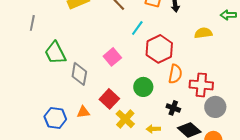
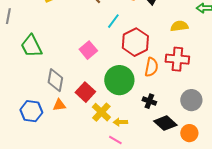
gray diamond: (79, 74) -> (55, 80), moved
red cross: (201, 85) -> (177, 59), moved
green circle: (143, 87) -> (119, 80), size x1.5
yellow arrow: (153, 129) -> (120, 122), moved

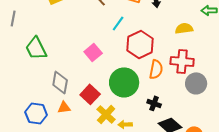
gray circle: (191, 100) -> (196, 83), moved

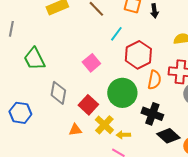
black cross: (154, 103) -> (152, 114), size x1.5
orange triangle: (64, 107) -> (75, 130), moved
blue hexagon: (36, 113) -> (20, 113), moved

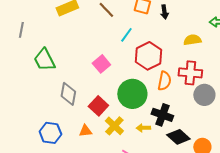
blue hexagon: (20, 113) -> (50, 133), moved
yellow arrow: (123, 135) -> (143, 128), moved

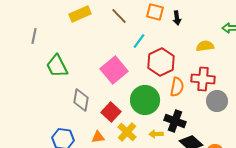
pink square: (101, 64) -> (114, 70), size x1.5

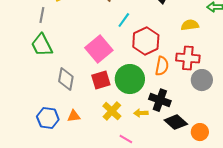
gray line: (34, 36) -> (42, 15), moved
red square: (111, 112) -> (101, 80), moved, turned 30
orange triangle: (98, 137) -> (74, 116), moved

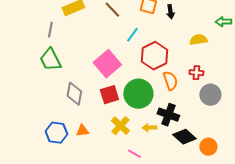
red cross: (188, 58) -> (196, 73), size x0.6
orange semicircle: (162, 66) -> (170, 81), turned -30

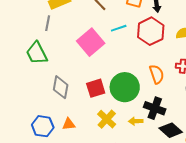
gray line: (50, 30) -> (48, 23), moved
cyan line: (132, 35) -> (119, 28), turned 35
red hexagon: (154, 56) -> (151, 31), moved
pink square: (107, 64) -> (91, 42), moved

